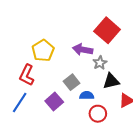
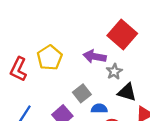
red L-shape: (27, 75) -> (18, 69), moved
black triangle: (111, 81) -> (127, 92), turned 30

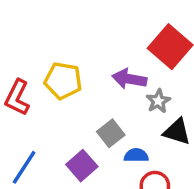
yellow pentagon: (50, 58) -> (63, 81), turned -30

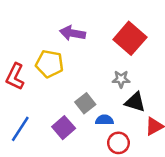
purple arrow: (129, 79) -> (73, 33), moved
gray star: (158, 101) -> (121, 79), turned 30

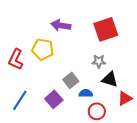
red square: (130, 38) -> (106, 29), turned 30

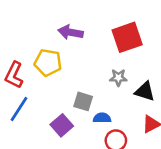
black triangle: (110, 79) -> (145, 91), moved
gray square: (71, 80) -> (83, 101), turned -35
blue line: (20, 100) -> (19, 109), moved

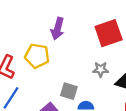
purple arrow: (71, 32) -> (57, 29), turned -85

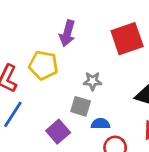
gray star: (101, 69) -> (93, 81), moved

